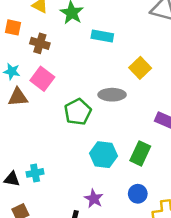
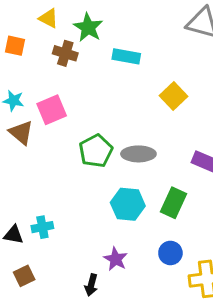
brown cross: (40, 43) -> (65, 53), moved
pink square: (42, 79) -> (52, 110), turned 30
gray ellipse: (112, 95) -> (138, 154), moved
brown triangle: (18, 97) -> (21, 133), turned 45

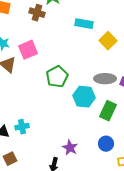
cyan rectangle: (126, 56) -> (84, 24), moved
gray ellipse: (138, 154) -> (105, 79), moved
cyan hexagon: (128, 204) -> (84, 97), moved

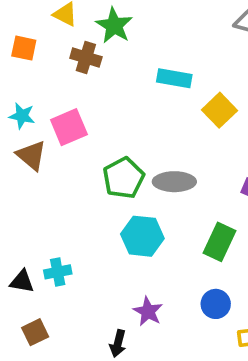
gray ellipse: (105, 79) -> (174, 182), moved
cyan hexagon: (84, 97) -> (142, 236), moved

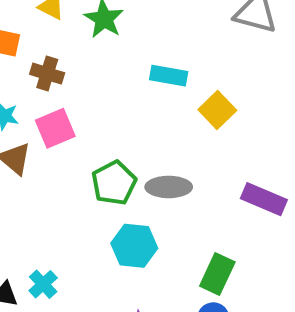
brown cross: (86, 58) -> (47, 74), moved
green rectangle: (219, 242) -> (217, 274), moved
cyan cross: (58, 272) -> (43, 284), turned -32

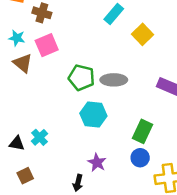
cyan rectangle: (169, 76) -> (114, 14), turned -60
green pentagon: (114, 183) -> (81, 77), turned -30

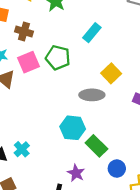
yellow square: (143, 34) -> (111, 73), moved
green pentagon: (81, 77) -> (58, 58), moved
green rectangle: (143, 131) -> (96, 146), moved, turned -70

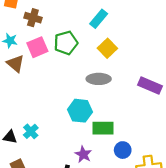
green pentagon: (58, 58) -> (66, 43), turned -30
yellow square: (111, 73) -> (107, 48), moved
green rectangle: (96, 146) -> (103, 128), turned -45

